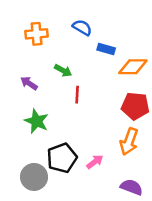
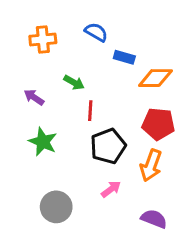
black pentagon: (62, 158) -> (108, 146), moved
gray circle: (34, 177) -> (56, 207), moved

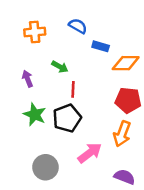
purple arrow: (34, 97) -> (28, 79), turned 35
black pentagon: (108, 146) -> (67, 118), moved
pink arrow: (111, 189) -> (90, 153), size x1.5

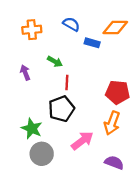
orange diamond: (126, 63) -> (115, 27), moved
green star: (35, 115) -> (32, 129), moved

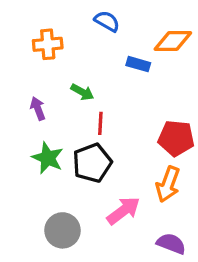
blue semicircle: (71, 24) -> (107, 21), moved
green star: (32, 129) -> (48, 158), moved

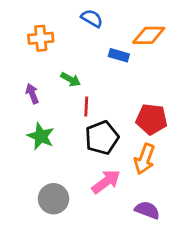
black pentagon: (92, 163) -> (102, 138), moved

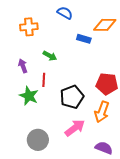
red line: (86, 106) -> (44, 80), moved

